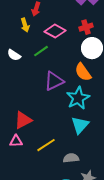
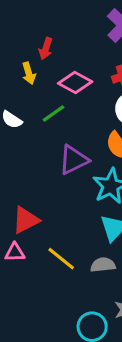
yellow line: (46, 145) -> (61, 259), turned 72
gray semicircle: (71, 158) -> (103, 265), moved

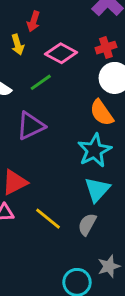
purple triangle: (74, 160) -> (31, 126), moved
gray semicircle: (103, 265) -> (87, 224), turned -55

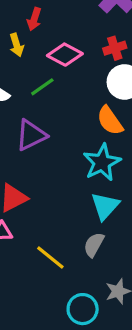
yellow line: (48, 219) -> (50, 258), moved

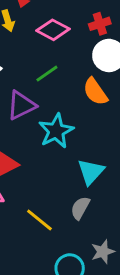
green line: (42, 87) -> (47, 74), moved
cyan star: (102, 163) -> (56, 131), moved

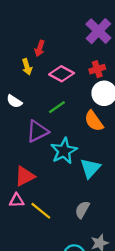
cyan triangle: (91, 172) -> (90, 168), moved
yellow line: (39, 220) -> (41, 211), moved

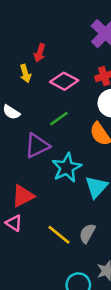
pink triangle: (17, 200) -> (14, 223), turned 35
yellow line: (41, 211) -> (59, 235), moved

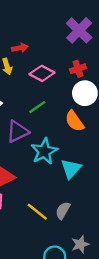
red arrow: (40, 53) -> (20, 48), turned -119

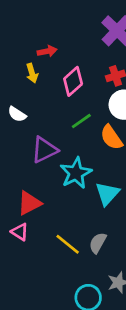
pink diamond: (42, 73) -> (73, 81), turned -70
green line: (37, 107) -> (81, 121), moved

